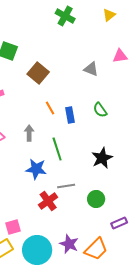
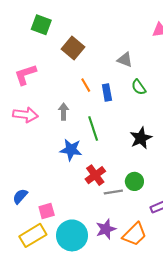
gray triangle: (91, 69) -> (125, 60), moved
gray line: (66, 186) -> (113, 192), moved
red cross: (48, 201) -> (95, 175), moved
purple star: (69, 244) -> (106, 229), turned 30

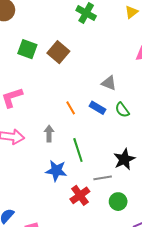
brown square: (73, 48) -> (58, 52), moved
blue rectangle: (107, 93) -> (97, 108), moved, turned -49
gray line: (113, 192) -> (103, 178), moved

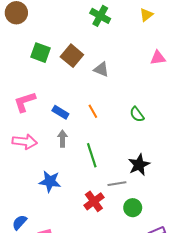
gray triangle: (109, 83) -> (101, 69), moved
orange line: (71, 108) -> (93, 111), moved
blue rectangle: (97, 108) -> (60, 112), moved
blue star: (56, 171) -> (50, 181), moved

